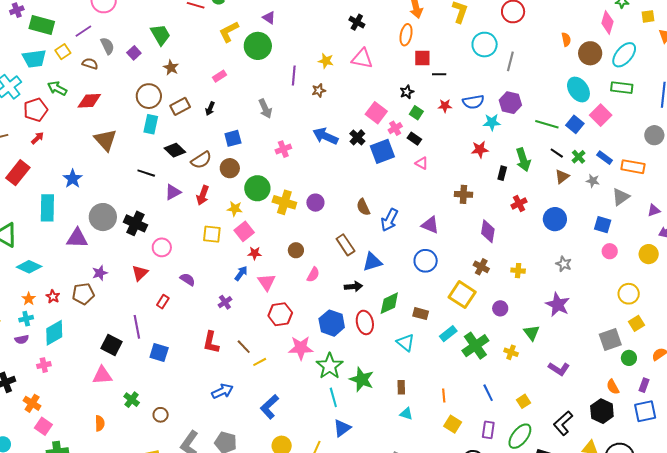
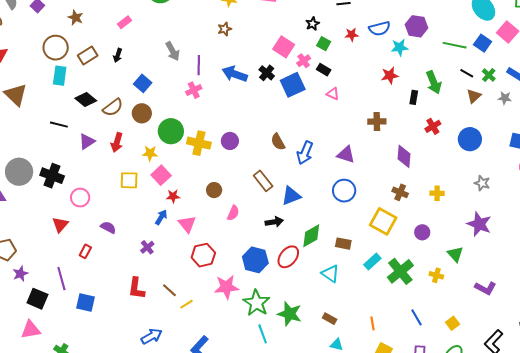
purple line: (294, 76) -> (199, 65), moved
blue square: (233, 138) -> (143, 83), turned -30
purple star: (100, 273) -> (20, 274), moved
red ellipse: (365, 322) -> (288, 257), turned 55
brown rectangle: (401, 387) -> (330, 319), turned -56

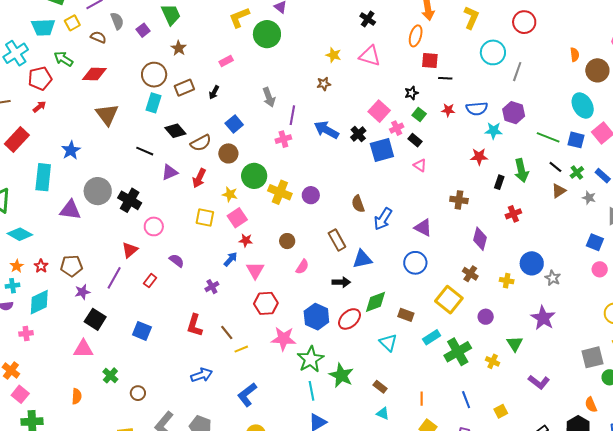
blue square: (483, 43) -> (576, 140), turned -30
blue circle: (470, 139) -> (532, 263), moved
purple line: (61, 279) -> (114, 278), moved, turned 35

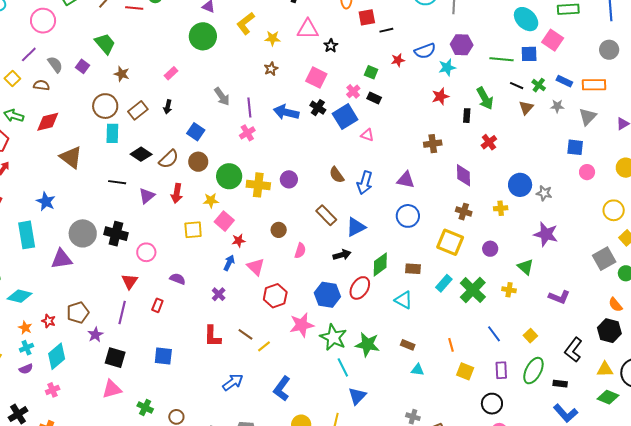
yellow L-shape: (239, 17) -> (246, 23), moved
black star: (411, 93) -> (331, 46), moved
pink square: (379, 111) -> (316, 78), moved
pink triangle: (420, 165) -> (367, 135), moved

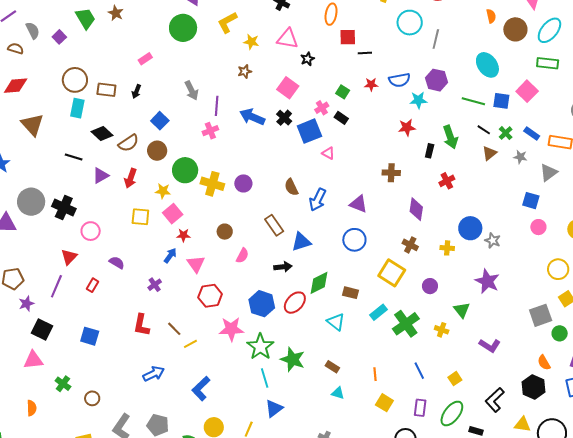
cyan ellipse: (526, 19) -> (487, 65), moved
brown star: (122, 74) -> (116, 13), moved
brown rectangle: (138, 110) -> (106, 90), turned 36

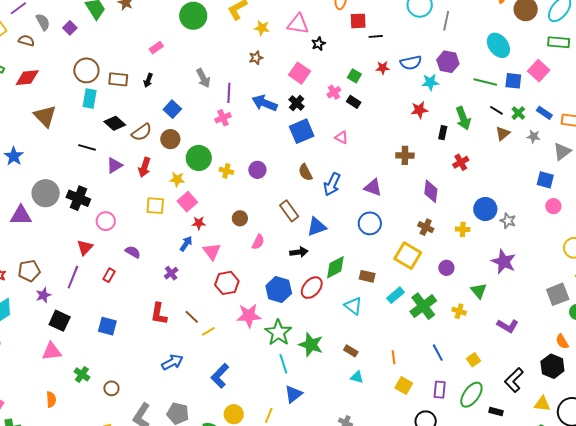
blue square: (309, 131) -> (302, 131), moved
yellow cross: (212, 184) -> (226, 171), size x0.6

